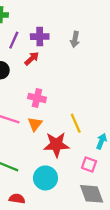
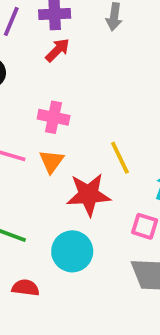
red arrow: (32, 59) -> (58, 50), moved

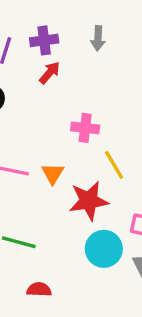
pink cross: (54, 117) -> (85, 128), moved
cyan circle: (72, 251) -> (104, 249), moved

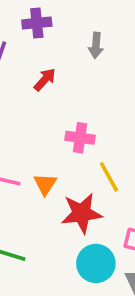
purple cross: (44, 40) -> (37, 23), moved

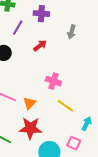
yellow line: (109, 177) -> (65, 106), turned -36
red star: (82, 213) -> (30, 128), moved

